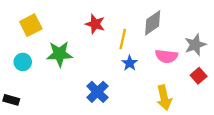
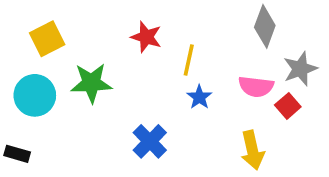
gray diamond: (153, 23) -> (265, 26), moved, turned -35
cyan circle: (23, 62) -> (35, 95), size x1.5
red square: (199, 76) -> (288, 106), moved

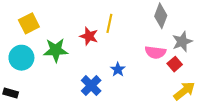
red star: (146, 37) -> (89, 36), moved
yellow line: (189, 60) -> (109, 23), moved
blue star: (199, 97) -> (118, 69), moved
yellow arrow: (252, 150) -> (184, 91), moved, turned -115

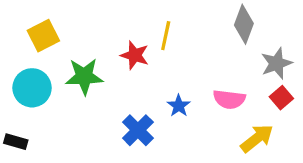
pink semicircle: (155, 52) -> (229, 99), moved
red square: (175, 64) -> (281, 98), moved
yellow arrow: (184, 91) -> (257, 138), moved

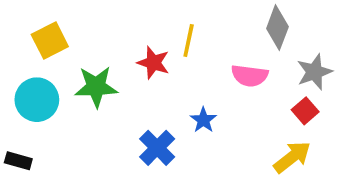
red square: (281, 98) -> (305, 111), moved
pink semicircle: (229, 99) -> (250, 76), moved

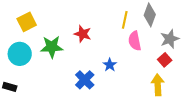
yellow line: (189, 40) -> (125, 20), moved
pink semicircle: (250, 76) -> (135, 41), turned 72
yellow arrow: (292, 157) -> (158, 85), turned -55

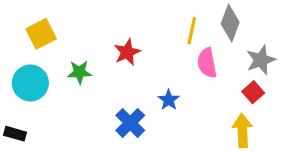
red star: (83, 34) -> (127, 52), turned 30
green star: (52, 47) -> (80, 72), size x0.7

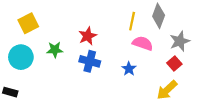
pink semicircle: (207, 63) -> (143, 43), turned 120
blue star: (169, 100) -> (129, 69), moved
blue cross: (130, 123) -> (90, 61), moved, turned -30
yellow arrow: (242, 131) -> (167, 90), turned -130

